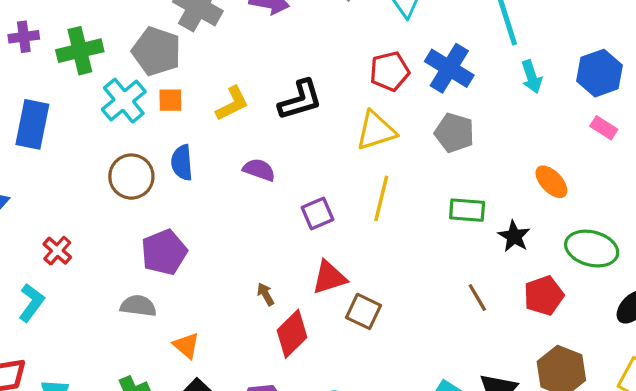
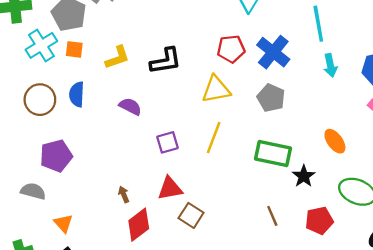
green rectangle: (467, 210) -> (273, 153), size x1.4

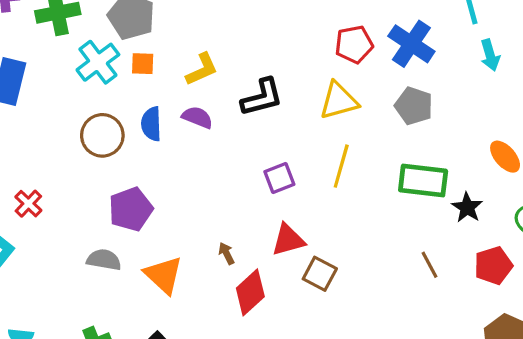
black L-shape: (166, 61) -> (262, 97), moved
purple semicircle: (130, 106) -> (197, 117), moved
orange triangle: (63, 223) -> (164, 275), moved, size x1.5

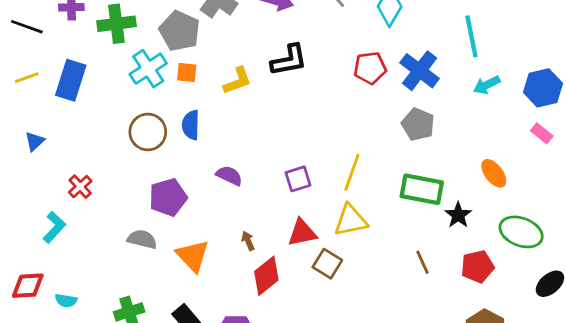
cyan arrow: (490, 55) -> (487, 85), turned 76
black L-shape: (262, 97) -> (289, 60), moved
yellow triangle: (339, 101) -> (351, 220), moved
purple semicircle: (197, 117) -> (229, 176), moved

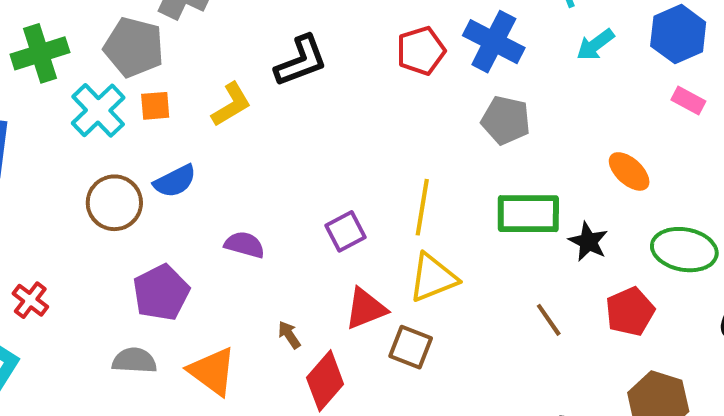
blue semicircle: (191, 125) -> (175, 181), turned -108

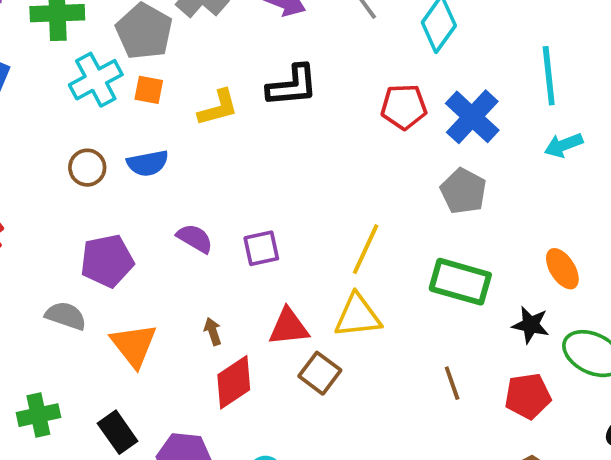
brown circle: (114, 203) -> (87, 168), size x0.7
purple square: (346, 231) -> (261, 248), moved
black star: (588, 242) -> (531, 325), moved, turned -30

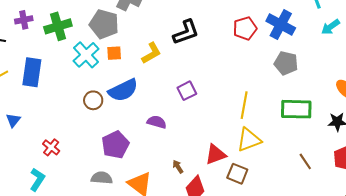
blue semicircle: (148, 163) -> (123, 90), size x1.4
purple square: (261, 248) -> (187, 91), moved

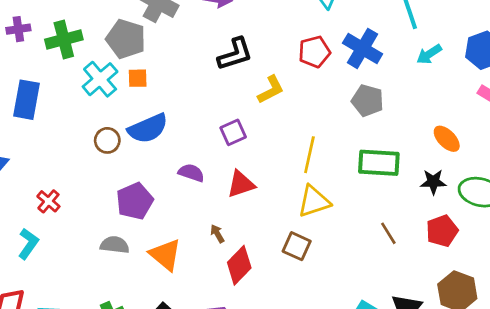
yellow L-shape: (151, 53) -> (271, 90), moved
red triangle: (216, 154) -> (241, 184), moved

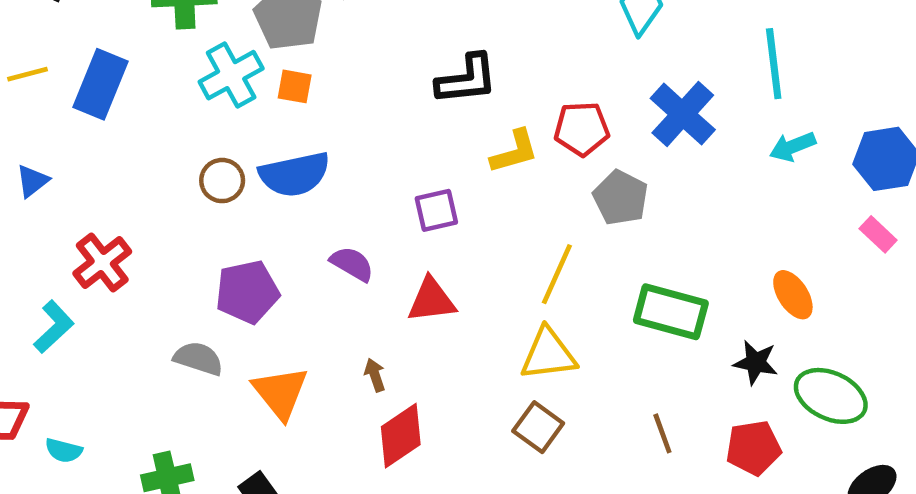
red pentagon: (314, 52) -> (582, 129), moved
gray pentagon: (368, 101) -> (621, 198), moved
red cross: (48, 201) -> (102, 263), size x1.4
brown square: (297, 246) -> (538, 427), moved

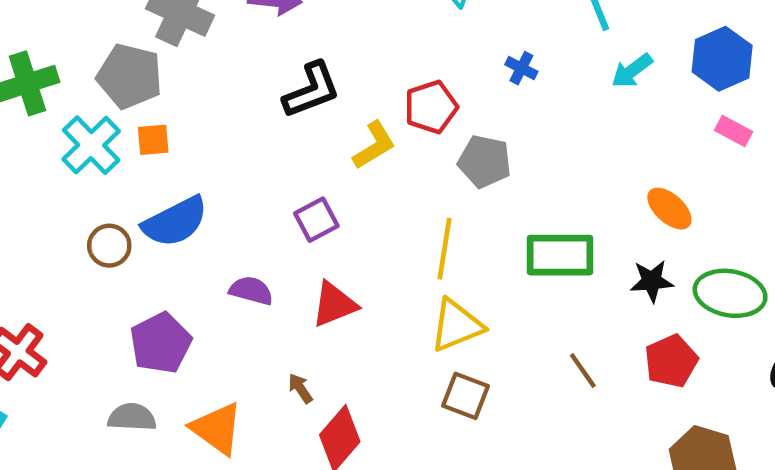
blue cross: (683, 114) -> (521, 68), size x0.5

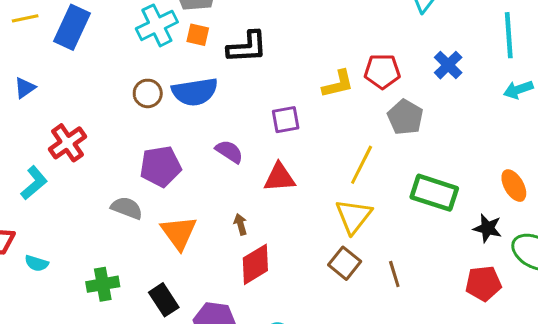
blue cross: (521, 68) -> (448, 65), size x1.4
black L-shape: (312, 90) -> (247, 47), moved
yellow triangle: (457, 325) -> (353, 216), turned -48
brown line: (583, 371) -> (394, 274), moved

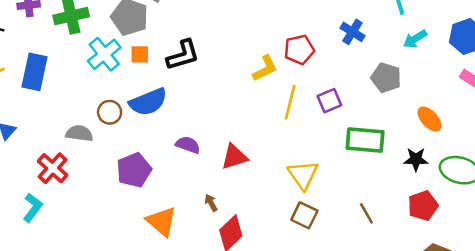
gray pentagon: (405, 117) -> (386, 78), moved
purple square: (286, 120) -> (329, 101), moved
yellow line: (362, 165) -> (290, 102), moved
gray semicircle: (127, 208) -> (79, 133), moved
brown line: (394, 274) -> (366, 213), moved

